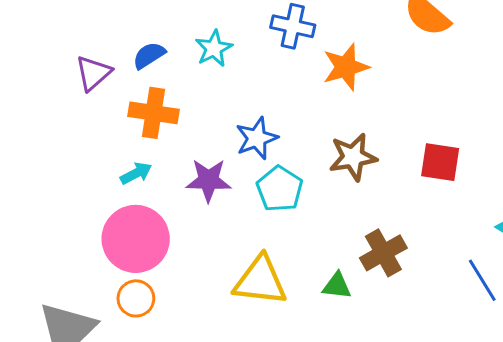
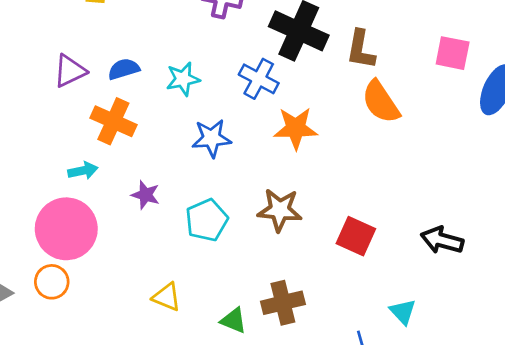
blue star: (257, 138) -> (212, 138), moved
purple star: (208, 180) -> (146, 195), size x0.7
yellow triangle: (260, 281) -> (167, 297), size x0.6

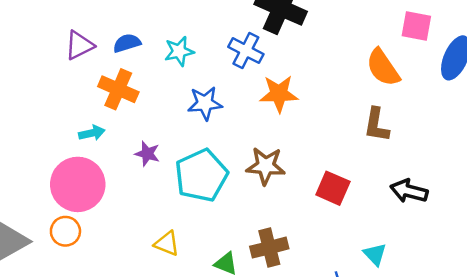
brown L-shape: (361, 49) -> (377, 125), moved
orange semicircle: (381, 102) -> (383, 68), moved
cyan pentagon: (207, 220) -> (201, 175), size x1.4

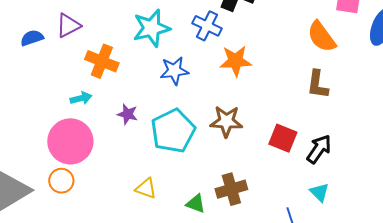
blue semicircle: (127, 43) -> (32, 38), moved
cyan star: (179, 51) -> (151, 28), size x1.5
black arrow: (409, 191) -> (319, 149), moved, turned 112

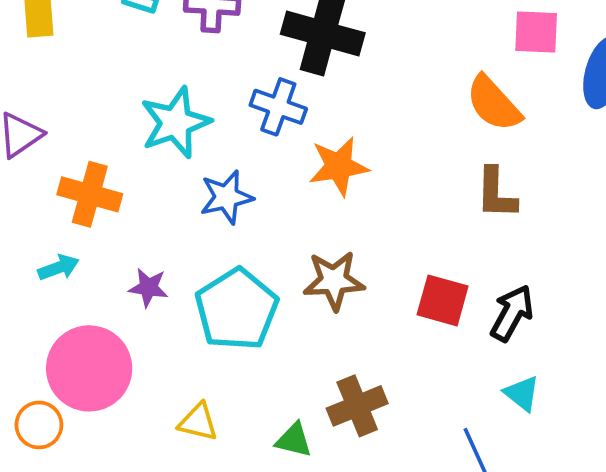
pink circle: (70, 141) -> (89, 368), moved

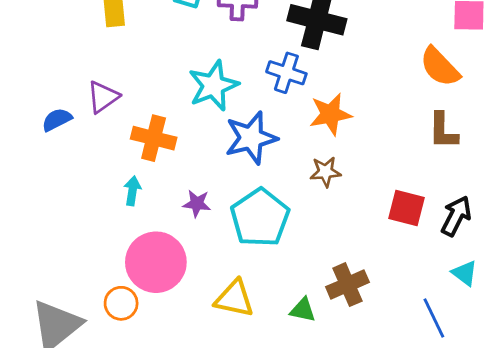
blue star: (226, 197) -> (251, 138), size x1.4
cyan arrow: (58, 268) -> (132, 191), turned -60
brown star: (334, 281) -> (325, 172), moved, size x0.7
yellow triangle: (198, 422) -> (234, 299), size x1.4

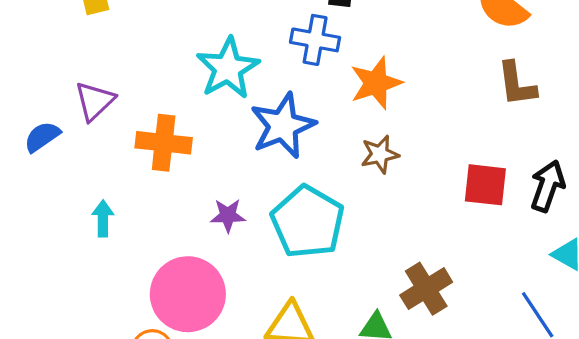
cyan arrow: (132, 191) -> (103, 218), moved

